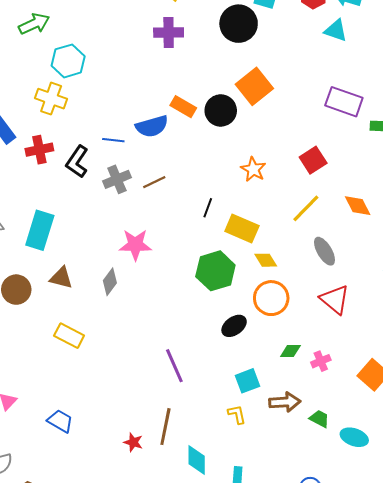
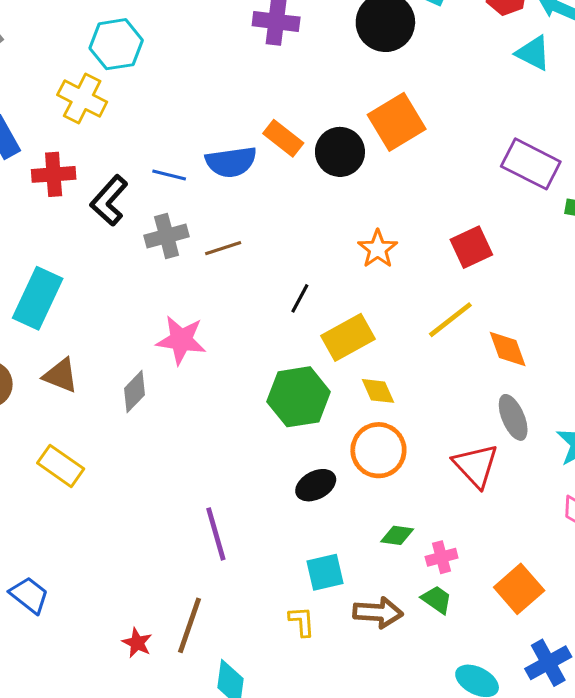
orange diamond: (358, 206) -> (508, 349), moved
yellow rectangle: (242, 228) -> (348, 337), turned -60
gray ellipse: (324, 251) -> (513, 417), moved
green trapezoid: (319, 419) -> (437, 600), moved

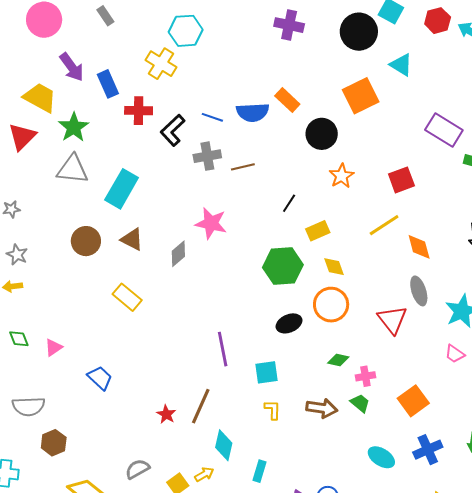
cyan triangle: (533, 53) -> (401, 65), moved
black circle: (340, 152) -> (322, 134), moved
yellow rectangle: (348, 337) -> (318, 231), size x0.7
cyan square: (325, 572) -> (267, 372), moved

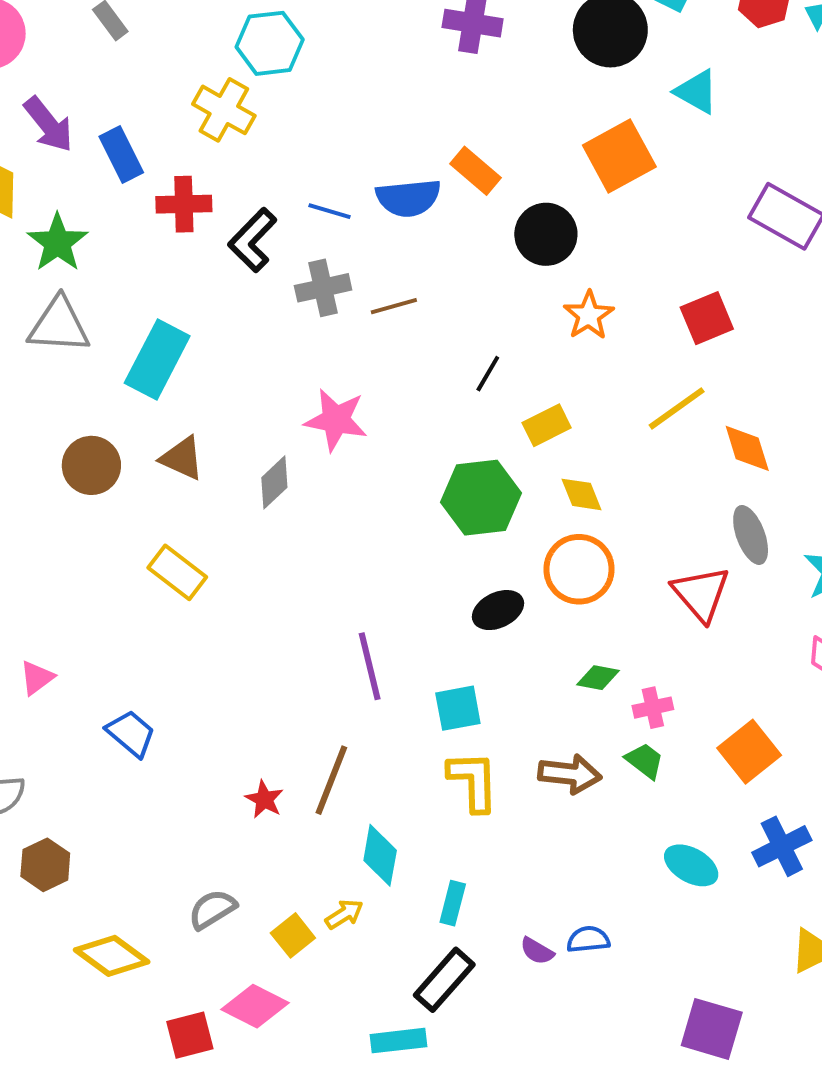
yellow L-shape: (273, 410) -> (473, 781), size x1.6

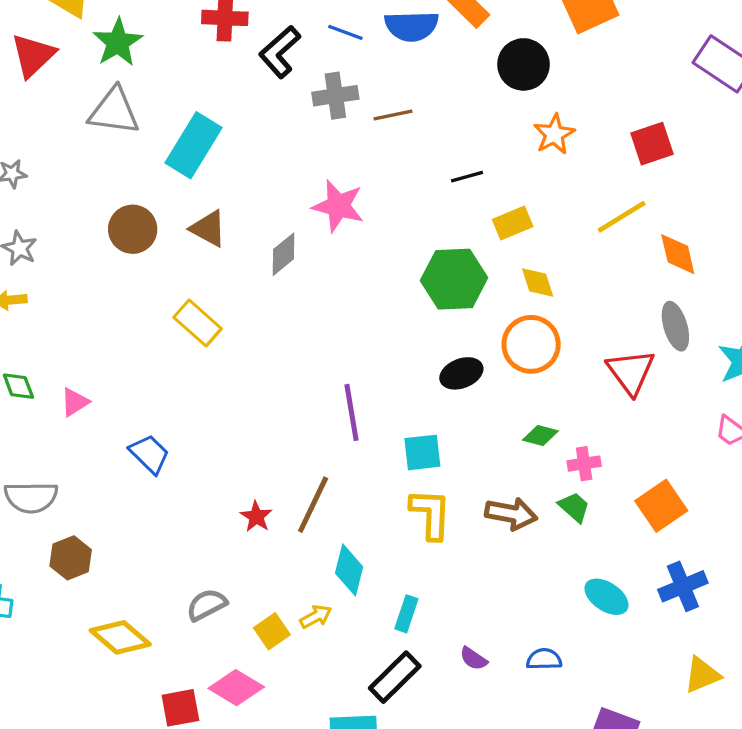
black line: (488, 374) -> (467, 177), turned 40
blue semicircle: (588, 939) -> (544, 659), moved

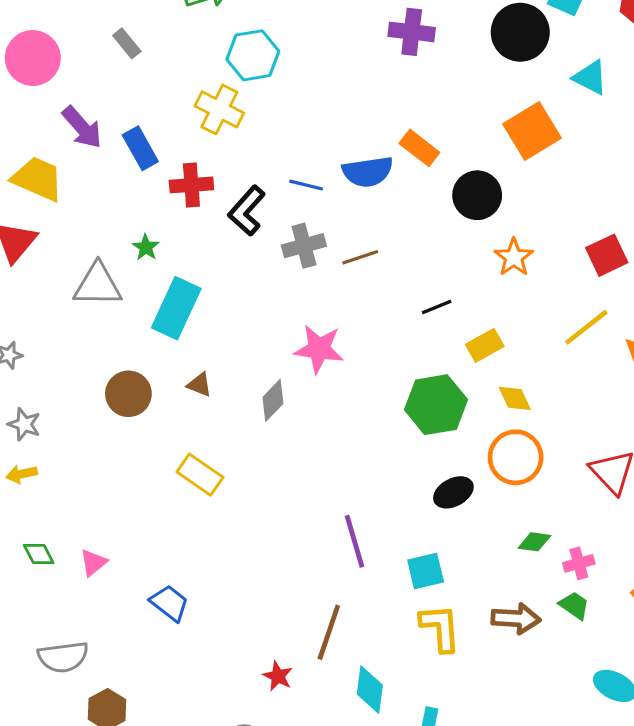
green star: (118, 42) -> (146, 247), moved, size x0.6
brown triangle: (208, 229) -> (199, 385), size x0.7
red star: (256, 517) -> (278, 676), moved

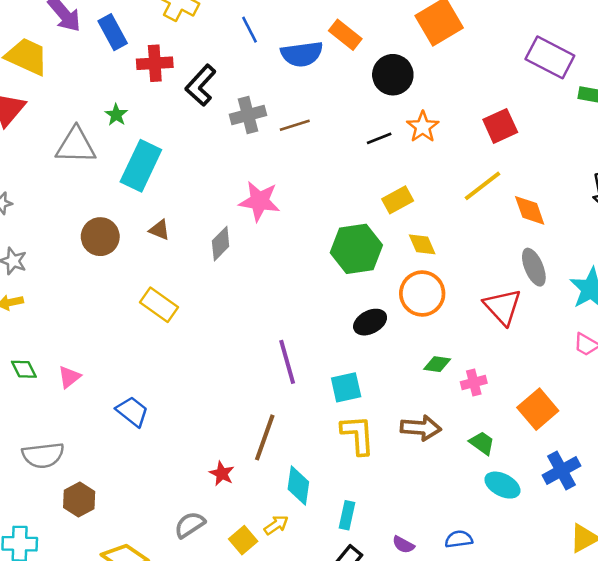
blue line: (306, 185) -> (249, 30), moved, turned 48
black line: (437, 307) -> (379, 138), moved
green trapezoid: (574, 605) -> (482, 443), moved

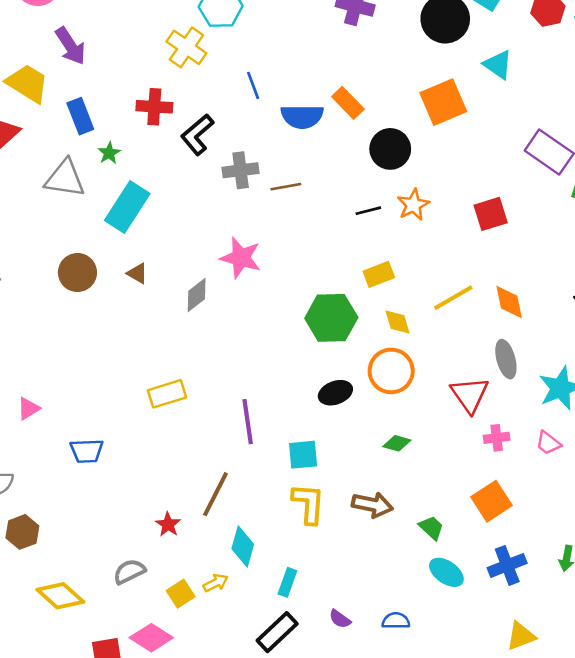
blue rectangle: (113, 32) -> (80, 116), moved
yellow line: (482, 186) -> (453, 298), moved
yellow rectangle: (159, 305) -> (167, 394), moved, turned -60
pink cross: (474, 382) -> (497, 438), moved
blue trapezoid: (132, 411) -> (87, 451), turned 132

